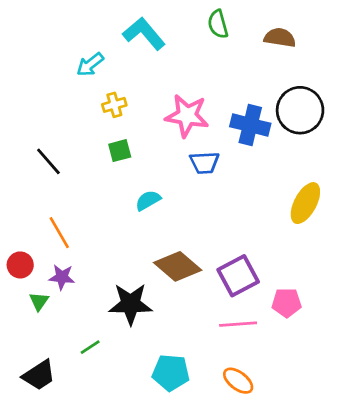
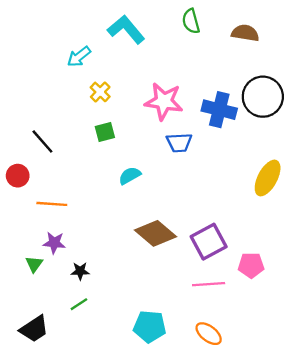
yellow cross: (114, 105) -> (100, 92), turned -30
orange line: (59, 233) -> (52, 204), turned -56
red circle: (20, 265) -> (18, 176), moved
black star: (130, 304) -> (80, 271), moved, size x0.5

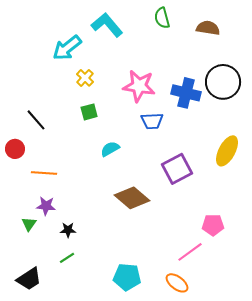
cyan arrow: (79, 57) -> (67, 48), size x1.4
purple square: (209, 242) -> (177, 169), moved
pink line: (209, 284) -> (190, 252), moved, turned -32

